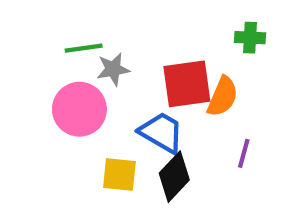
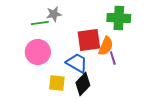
green cross: (250, 38) -> (119, 18), size x1.6
gray star: (113, 69) -> (54, 14), moved
purple line: (244, 153) -> (113, 58), moved, turned -32

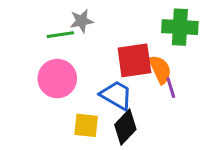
orange semicircle: (106, 46) -> (160, 69), turned -48

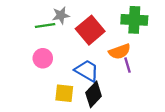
red square: (134, 60) -> (90, 30), moved, turned -32
orange semicircle: (160, 69) -> (120, 51), turned 95
pink circle: (57, 79) -> (43, 58), size x0.7

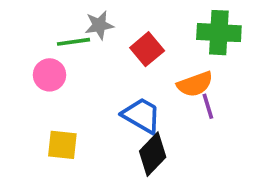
red square: (90, 30) -> (147, 49), size x0.7
pink circle: (43, 58) -> (50, 75), moved
yellow square: (64, 93) -> (62, 145), moved

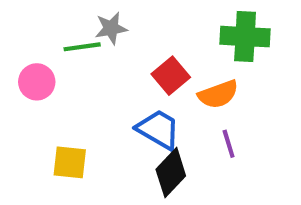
red square: (147, 49) -> (171, 76), moved
pink circle: (50, 75) -> (37, 82), moved
purple line: (208, 106) -> (229, 144), moved

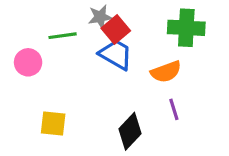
gray star: (111, 28) -> (100, 17), moved
red square: (171, 76) -> (116, 29), moved
blue trapezoid: (158, 129) -> (116, 54), moved

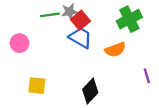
green cross: (186, 28) -> (129, 19), turned -30
green line: (63, 36) -> (50, 15), moved
purple line: (174, 109) -> (147, 76), moved

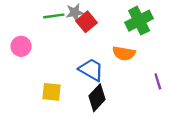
blue trapezoid: (80, 38) -> (91, 70), moved
orange semicircle: (115, 50) -> (124, 53), turned 30
yellow square: (37, 86) -> (51, 92), moved

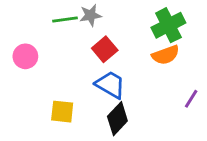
red square: (86, 22) -> (105, 49), moved
orange semicircle: (124, 53) -> (166, 55), moved, turned -30
purple line: (158, 81) -> (191, 99), turned 49

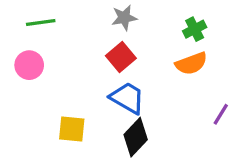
gray star: (91, 15) -> (124, 18), moved
green line: (65, 20) -> (41, 23), moved
green cross: (168, 25) -> (195, 29), size x0.6

